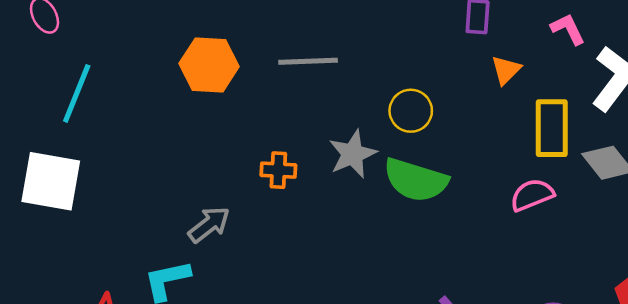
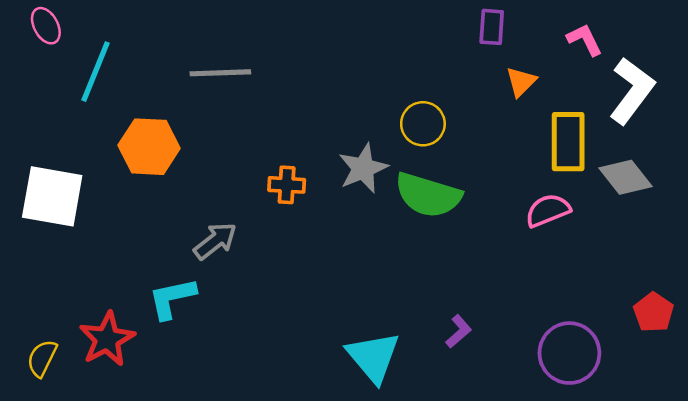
gray line: (308, 61) -> (220, 73), moved
orange hexagon: (209, 65) -> (149, 147), moved
cyan line: (77, 93) -> (96, 72), moved

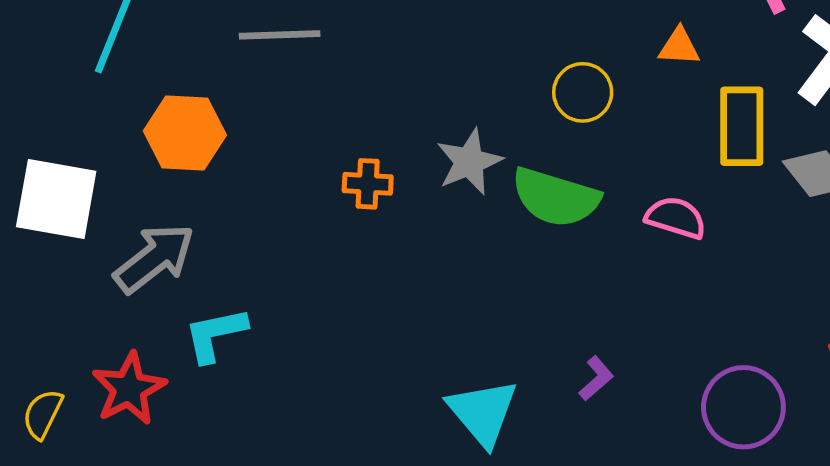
orange triangle: (521, 82) -> (679, 47), turned 48
yellow circle: (423, 124) -> (583, 92), moved
pink semicircle: (548, 210) -> (676, 218), moved, turned 39
gray arrow: (215, 241) -> (154, 258), moved, size x1.4

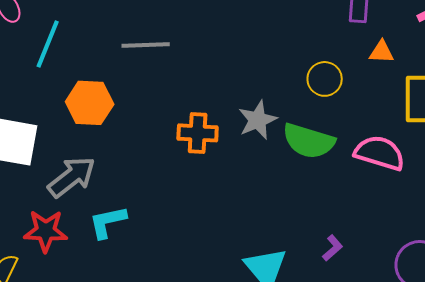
orange cross: (368, 184) -> (198, 133), size x1.4
pink semicircle: (676, 218) -> (380, 153), size x1.4
red star: (129, 389) -> (46, 231), moved, turned 30

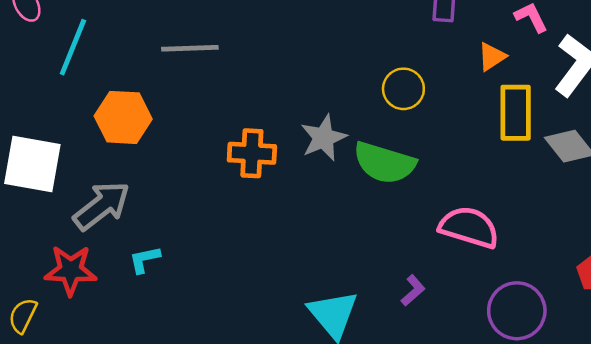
orange triangle: (382, 52) -> (492, 57), moved, turned -36
pink semicircle: (380, 153) -> (469, 227), moved
cyan L-shape: (108, 222) -> (145, 259), size x0.7

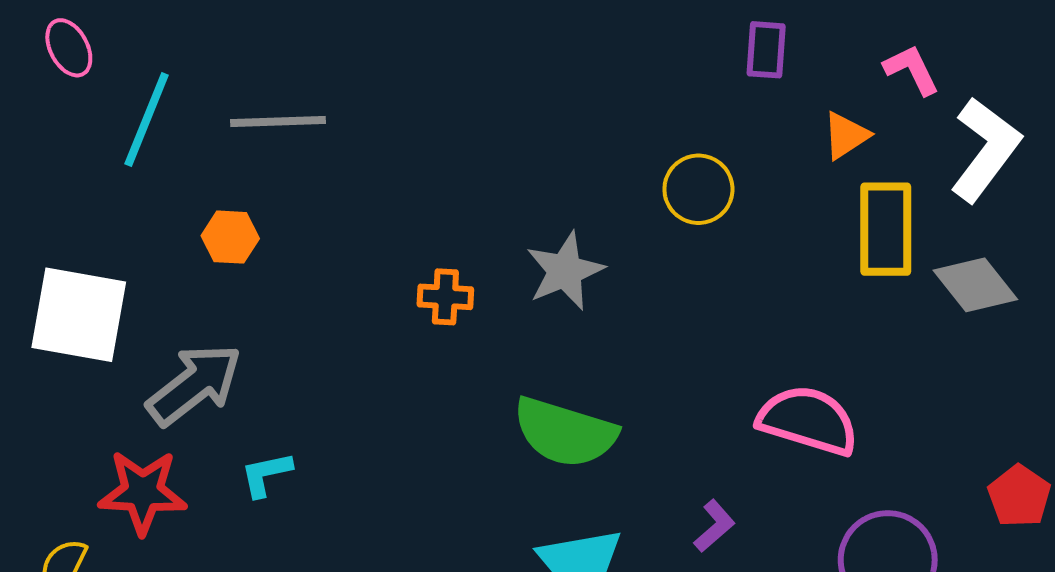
gray line: (190, 48) -> (278, 122), moved
orange hexagon: (123, 117) -> (230, 237), size x0.6
orange cross: (252, 153) -> (445, 297), size x0.7
green semicircle: (384, 163) -> (565, 432), moved

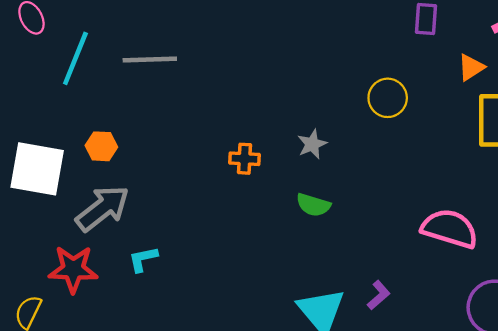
orange hexagon: (230, 237) -> (101, 146), moved
gray star: (565, 271) -> (312, 144), size x0.7
green semicircle: (565, 432) -> (313, 205), moved, size x0.6
purple L-shape: (714, 526) -> (379, 295), moved

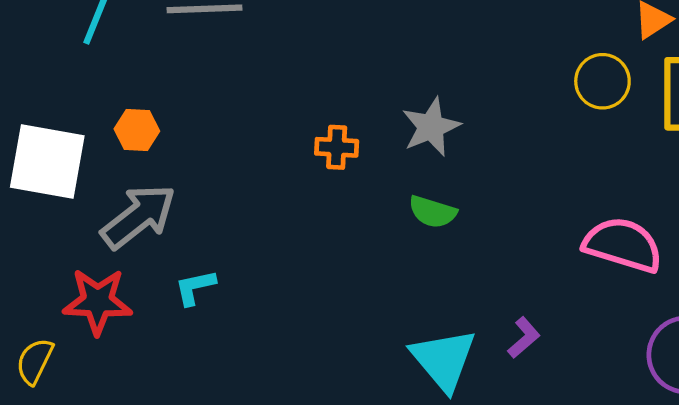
yellow circle: (388, 98) -> (602, 81), moved
gray star: (312, 144) -> (431, 127), size x1.4

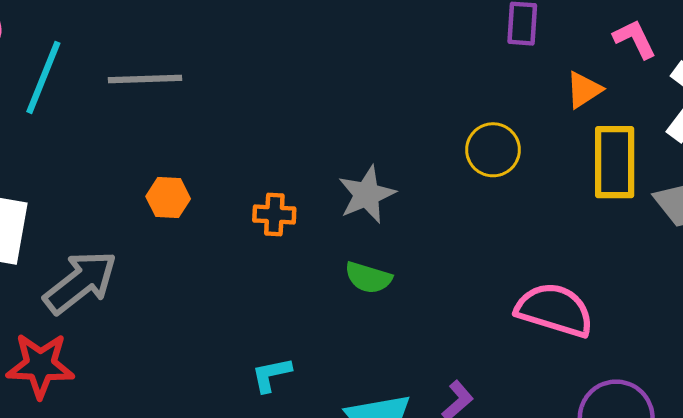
yellow circle: (602, 81) -> (493, 150), moved
orange hexagon: (137, 130) -> (168, 198), moved
cyan L-shape: (195, 287) -> (271, 375), moved

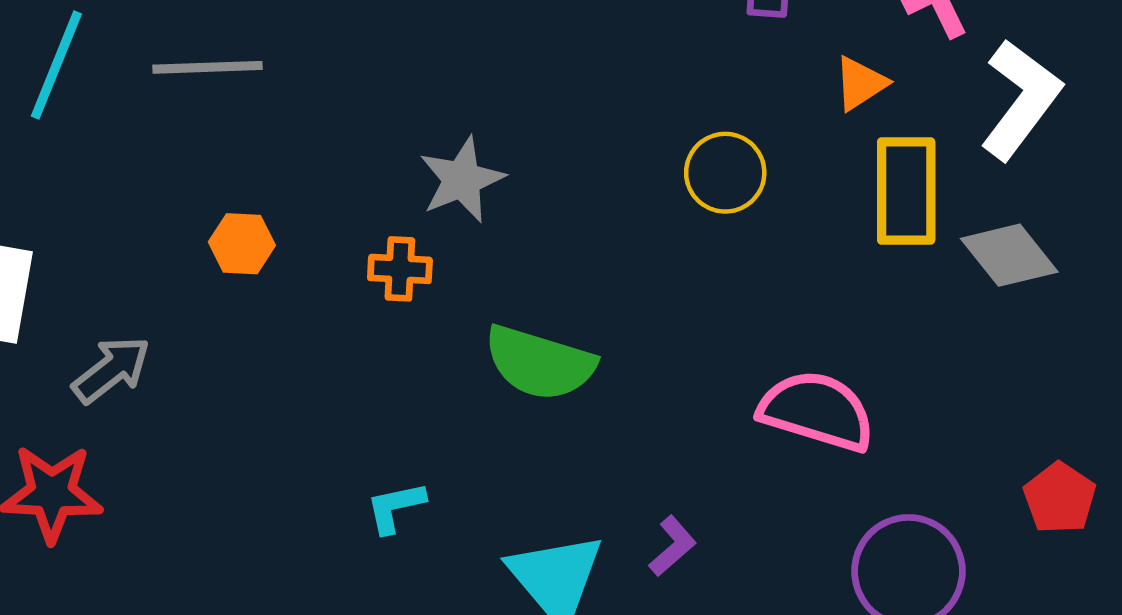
gray star: (367, 194) -> (462, 180), moved
green semicircle: (368, 278) -> (540, 363), size x1.6
gray arrow: (80, 282) -> (111, 370), size x0.7

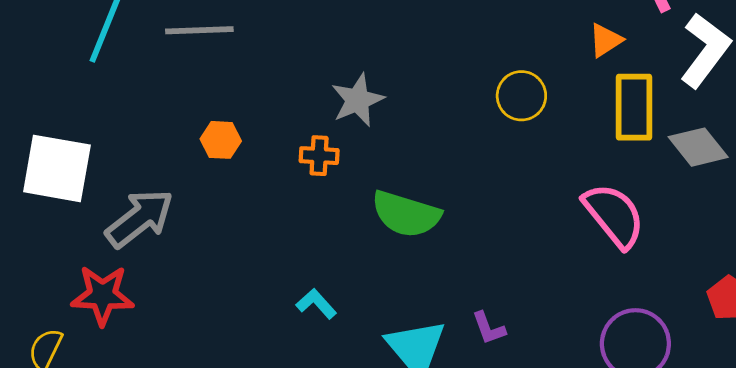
gray arrow: (111, 370) -> (140, 218), size x1.4
pink semicircle: (817, 411) -> (614, 215), moved, turned 34
cyan L-shape: (395, 507) -> (316, 304), turned 60
purple L-shape: (673, 546) -> (489, 328), turned 111

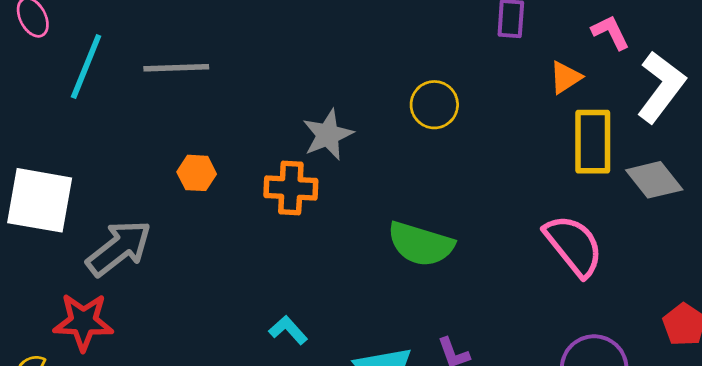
yellow circle: (521, 96) -> (434, 105), moved
orange cross: (319, 156) -> (291, 188), size x1.4
green semicircle: (406, 214) -> (421, 244), moved

